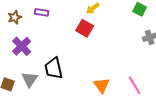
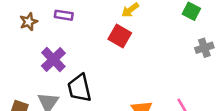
purple cross: (22, 46) -> (53, 59), moved

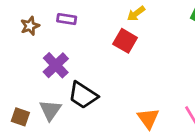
black trapezoid: (79, 88) -> (83, 95), turned -44

